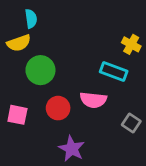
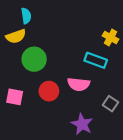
purple star: (72, 149) -> (82, 124), moved

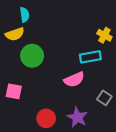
cyan rectangle: (96, 60) -> (90, 57), turned -30
pink semicircle: (79, 84) -> (74, 79), turned -30
red circle: (49, 91) -> (46, 118), moved

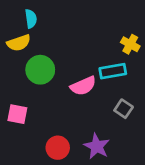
pink semicircle: (74, 79) -> (83, 86), moved
gray square: (104, 98) -> (124, 109), moved

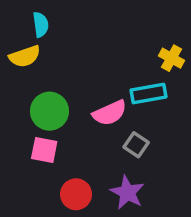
green circle: (40, 70) -> (49, 111), moved
gray square: (124, 109) -> (136, 145), moved
pink square: (17, 114) -> (44, 150), moved

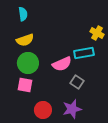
yellow semicircle: (25, 56) -> (25, 40), moved
purple star: (127, 192) -> (72, 109), turned 30

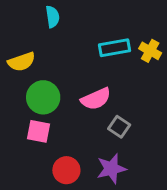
cyan semicircle: (23, 14) -> (52, 17), moved
yellow semicircle: (25, 40) -> (21, 62), moved
cyan rectangle: (84, 53) -> (114, 48), moved

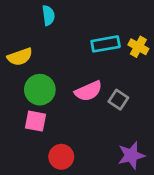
gray square: (119, 127) -> (118, 100), moved
purple star: (111, 169) -> (131, 155), moved

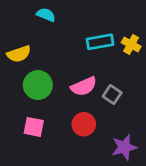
cyan semicircle: (48, 15) -> (46, 15), turned -60
pink square: (36, 121) -> (34, 127), moved
red circle: (61, 157) -> (84, 124), moved

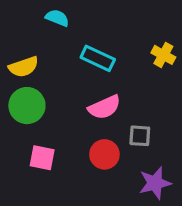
cyan rectangle: (100, 42) -> (98, 58), moved, turned 35
green circle: (38, 85) -> (27, 106), moved
gray square: (112, 94) -> (140, 136), moved, turned -30

